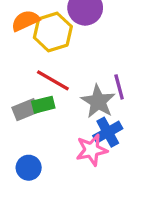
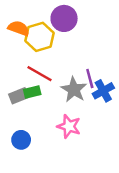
orange semicircle: (25, 21) -> (19, 28), turned 45
blue cross: (108, 132) -> (103, 91), moved
pink star: (92, 150) -> (69, 126), turned 30

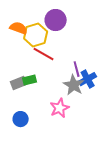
red line: (39, 74) -> (44, 54), moved
gray star: (74, 90) -> (74, 85), moved
pink star: (69, 126) -> (60, 108), turned 30

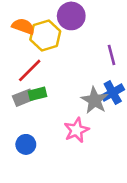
red line: (44, 54) -> (30, 70), moved, turned -75
purple line: (77, 69) -> (111, 55), moved

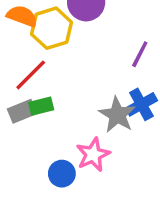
purple line: (111, 55) -> (140, 54), turned 42
blue circle: (26, 144) -> (62, 174), moved

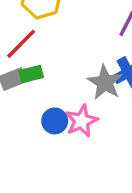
blue circle: (62, 174) -> (55, 121), moved

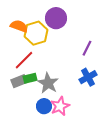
gray star: (105, 82) -> (48, 83), moved

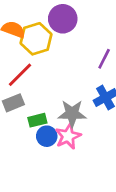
green rectangle: (30, 78) -> (37, 120), moved
gray star: (48, 83) -> (72, 113), moved, turned -30

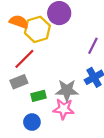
blue circle: (47, 136) -> (32, 122), moved
pink star: (68, 136) -> (64, 109), turned 30

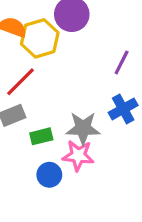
blue circle: (32, 122) -> (49, 175), moved

